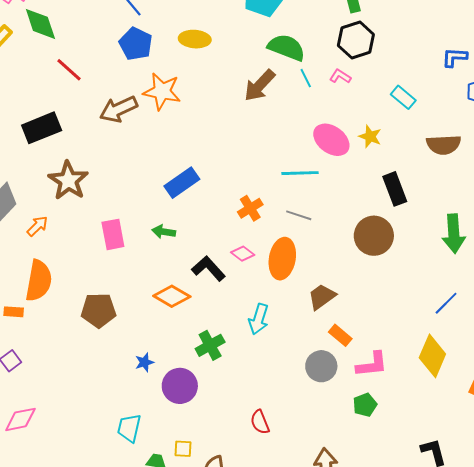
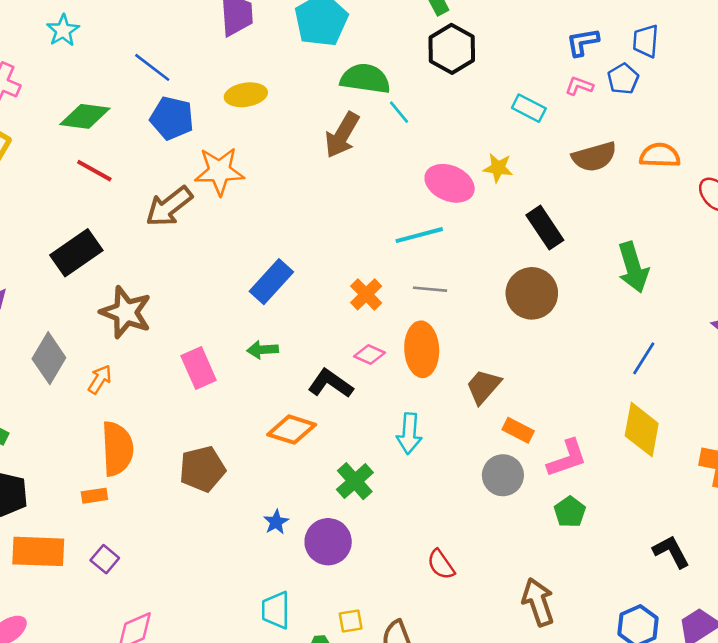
green diamond: (40, 24) -> (85, 116), moved, turned -51
pink L-shape: (340, 76) -> (579, 86), moved

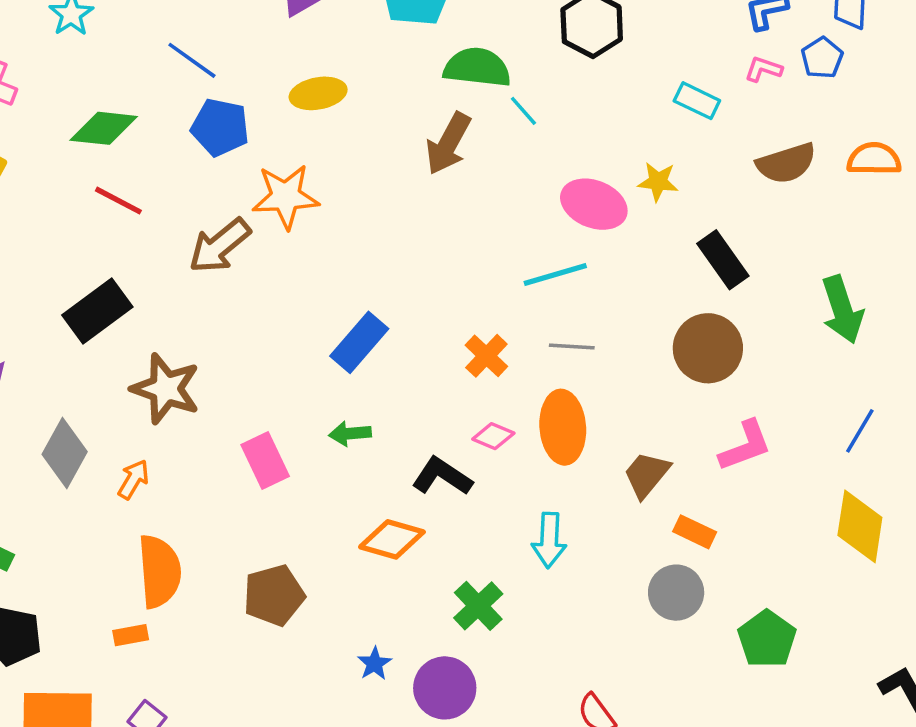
pink L-shape: (567, 458) -> (745, 446), moved
green pentagon: (570, 512) -> (767, 639), size x1.4

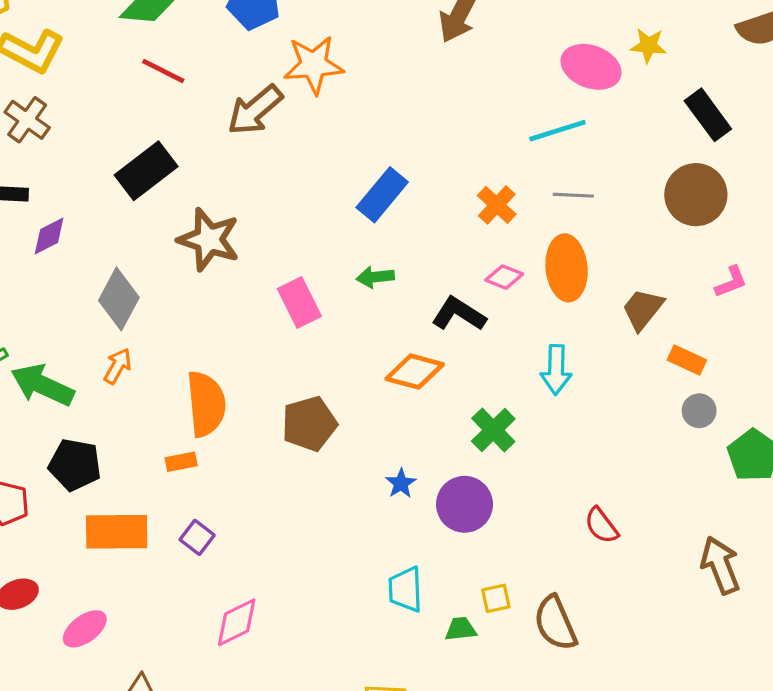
pink L-shape: (745, 446) -> (731, 282), size x0.7
orange arrow: (133, 479) -> (118, 366), moved
gray circle: (676, 593) -> (699, 411), moved, size x0.7

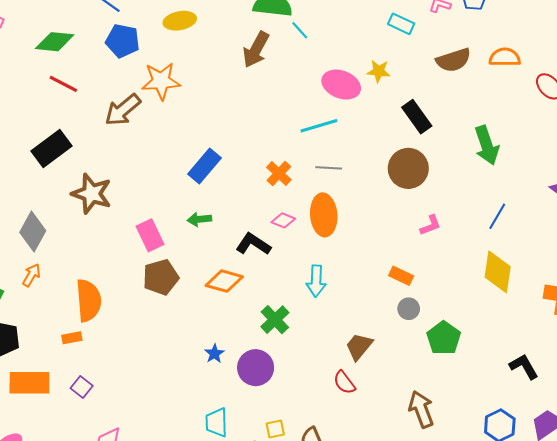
brown trapezoid: (643, 309) -> (359, 346), moved
brown pentagon: (309, 424) -> (161, 277), moved

